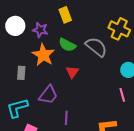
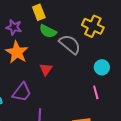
green semicircle: (67, 45) -> (48, 31), moved

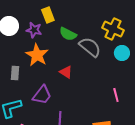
yellow rectangle: (39, 12) -> (48, 15), moved
cyan circle: (102, 67) -> (122, 53), moved
red triangle: (46, 69) -> (66, 72), turned -32

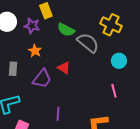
cyan circle: (122, 53) -> (119, 61), moved
orange star: (37, 55) -> (35, 51), size x0.6
purple trapezoid: (42, 95) -> (42, 79), moved

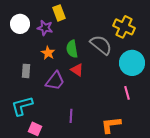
green semicircle: (66, 30) -> (72, 49), moved, turned 54
cyan circle: (119, 61) -> (132, 63), size x1.6

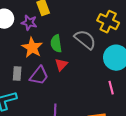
orange star: (48, 53) -> (32, 48), size x1.5
red triangle: (77, 70) -> (61, 65), turned 40
gray rectangle: (26, 71) -> (17, 74), moved

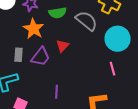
green semicircle: (56, 44) -> (58, 13), moved, turned -90

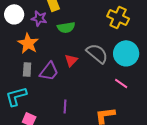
gray semicircle: (87, 21) -> (97, 53), moved
orange star: (34, 29) -> (28, 43), moved
pink line: (113, 69) -> (121, 83), turned -40

